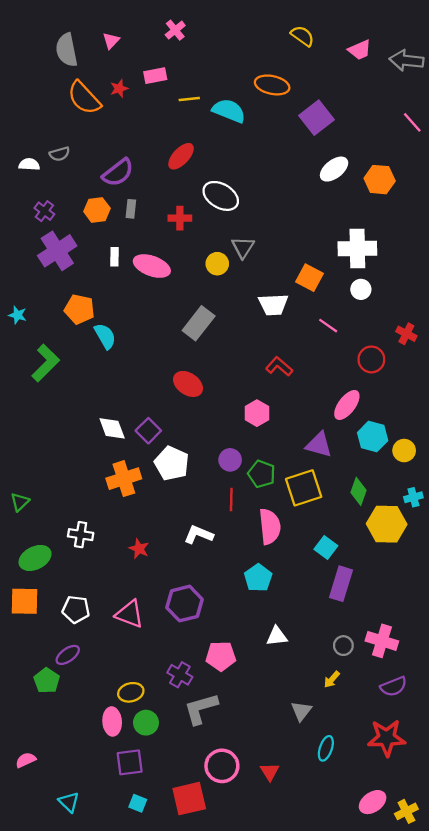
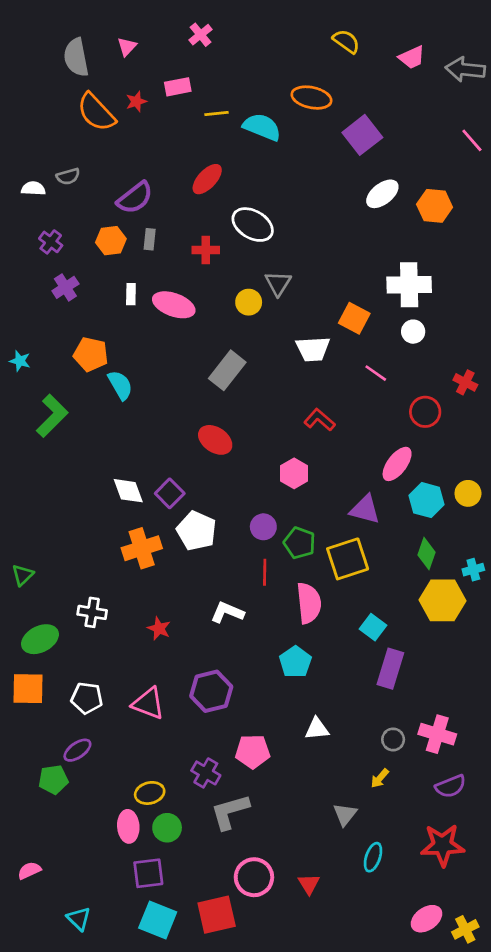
purple cross: (57, 251) -> (65, 287), size x0.6
yellow circle: (404, 451) -> (468, 493), moved
green diamond: (359, 491) -> (427, 554), moved
green pentagon: (47, 681) -> (53, 780), turned 30
cyan square: (138, 803) -> (158, 920), size x1.8

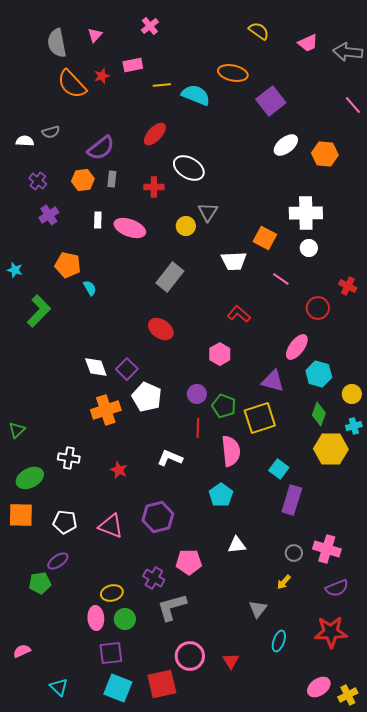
cyan semicircle: (120, 385) -> (90, 288), size x0.7
yellow circle: (468, 493) -> (352, 394), moved

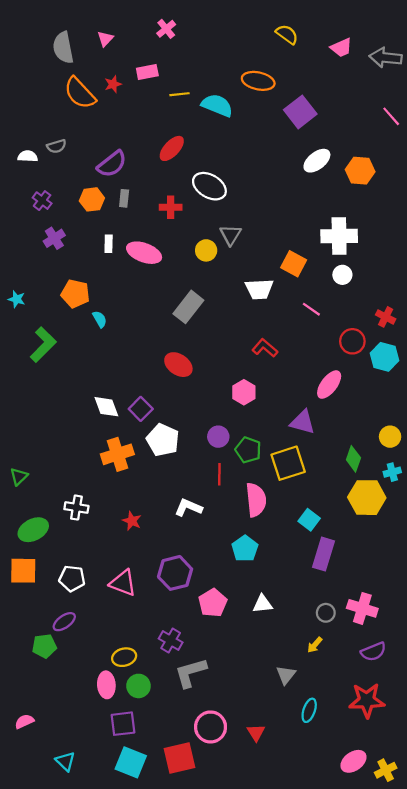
cyan hexagon: (319, 374) -> (385, 357), moved
pink pentagon: (189, 562) -> (213, 603), moved, turned -30

